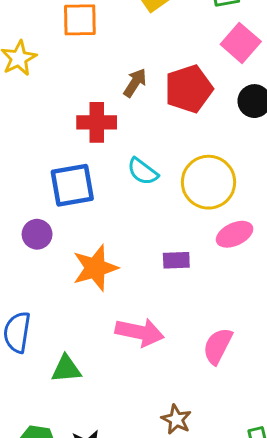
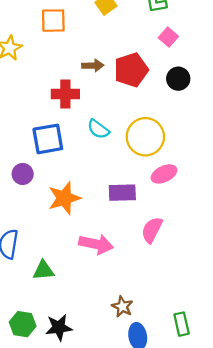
pink square: (241, 43) -> (168, 37), size x0.7
brown arrow: (135, 83) -> (93, 66), turned 55
purple rectangle: (176, 260) -> (122, 193), size x1.4
pink semicircle: (218, 346) -> (152, 230), moved

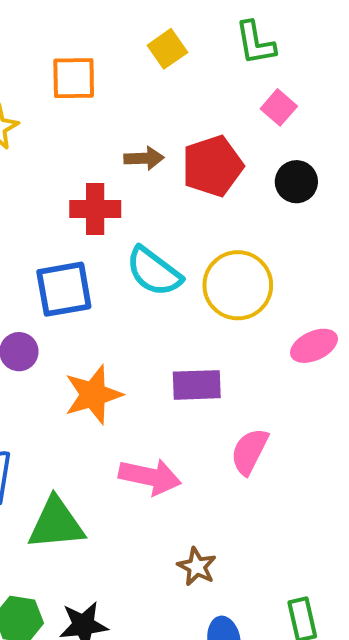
cyan semicircle: (98, 129) -> (154, 272), size x1.4
pink ellipse: (164, 174) -> (314, 346), moved
green triangle: (43, 270) -> (56, 524), size x1.5
brown star: (122, 307) -> (197, 567), moved

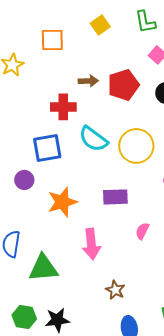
pink semicircle: (250, 451) -> (142, 231), size x0.7
pink arrow: (150, 477) -> (91, 244), turned 72

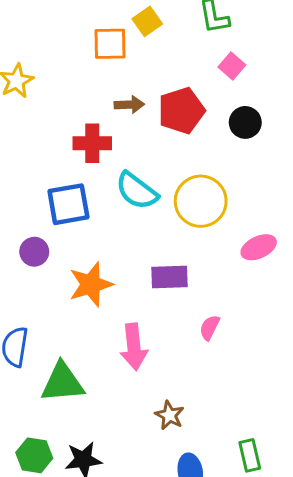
orange square: (52, 40) -> (110, 44), moved

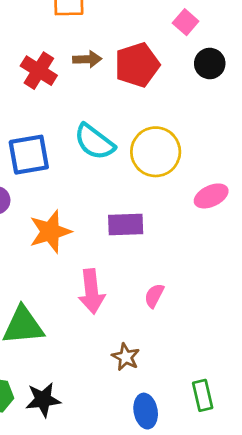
black circle: (245, 122) -> (210, 63), moved
red cross: (92, 143) -> (39, 71), moved, turned 32
pink semicircle: (210, 328) -> (154, 296), moved

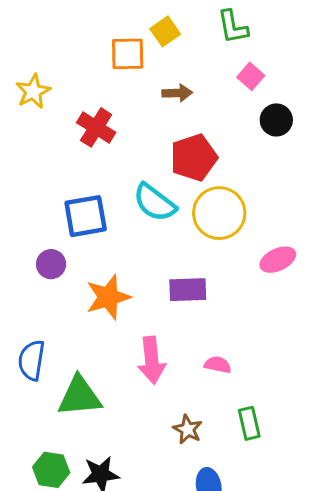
brown arrow: (87, 59) -> (177, 93), moved
red pentagon: (137, 65) -> (194, 158), moved
pink semicircle: (154, 296) -> (218, 365), turned 75
green rectangle: (203, 395) -> (249, 423), moved

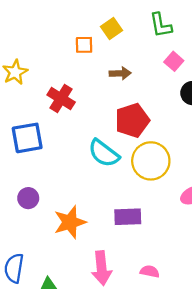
orange square: (128, 54) -> (84, 45), size x0.7
blue square: (86, 216) -> (27, 138), moved

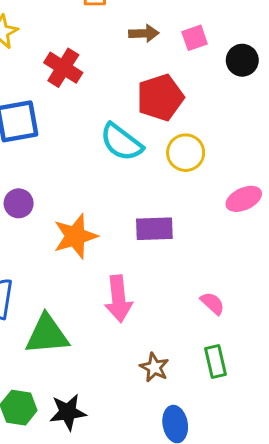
pink square: (174, 61) -> (195, 38), moved, turned 30
yellow circle: (151, 161) -> (186, 153), size x0.7
pink semicircle: (150, 271) -> (212, 303), moved, turned 30

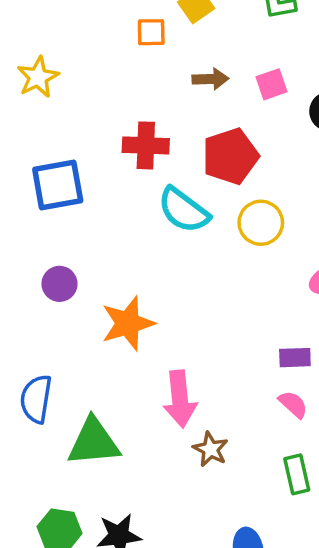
red cross: (63, 68) -> (146, 145), moved, turned -30
purple rectangle: (154, 229) -> (295, 358), moved, size x0.7
brown star: (154, 367) -> (210, 449), moved

